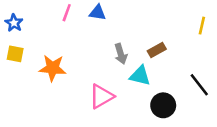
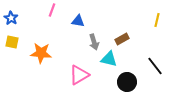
blue triangle: (98, 13) -> (78, 21), moved

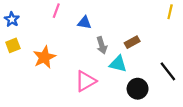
yellow line: (157, 20) -> (170, 12), moved
yellow square: (12, 42) -> (13, 45), turned -32
orange star: (41, 53) -> (44, 57), turned -30

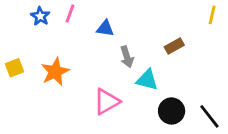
blue star: (12, 19) -> (40, 16), moved
brown rectangle: (132, 42) -> (174, 46), moved
yellow square: (13, 45) -> (15, 68), moved
black line: (168, 71) -> (209, 116), moved

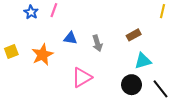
blue triangle: (105, 28) -> (70, 38), moved
cyan triangle: (147, 80) -> (143, 61), moved, turned -30

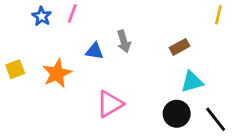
gray arrow: (97, 43) -> (124, 41), moved

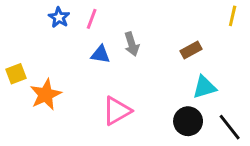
pink line: (72, 14) -> (92, 19), moved
blue star: (42, 16) -> (59, 17), moved
orange star: (57, 73) -> (46, 95), moved

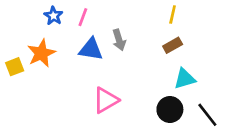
yellow line: (233, 16) -> (173, 14), moved
blue triangle: (101, 54) -> (91, 49), size x1.4
orange star: (46, 95) -> (41, 53), moved

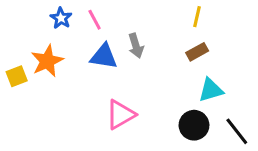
pink line: (83, 17) -> (95, 20), turned -48

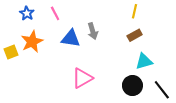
blue star: (61, 18) -> (27, 13), moved
pink line: (95, 20) -> (55, 13), moved

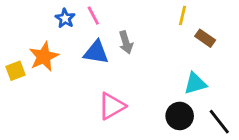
blue star: (27, 13) -> (65, 18), moved
pink line: (55, 13) -> (93, 16), moved
brown rectangle: (135, 35) -> (205, 38), moved, turned 64

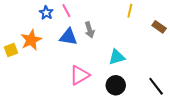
brown rectangle: (205, 38) -> (159, 27), moved
cyan triangle: (195, 83) -> (117, 57), moved
black circle: (180, 116) -> (116, 85), moved

